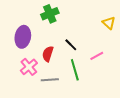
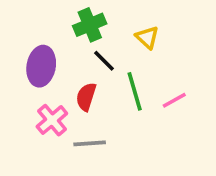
yellow triangle: (109, 23) -> (147, 37), moved
black line: (71, 45) -> (104, 61), moved
green line: (75, 70) -> (135, 91), moved

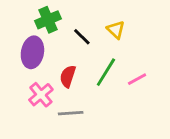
green cross: (90, 25) -> (48, 20), moved
black line: (104, 61) -> (82, 37), moved
green line: (135, 91) -> (106, 72), turned 48

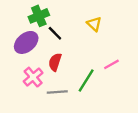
black line: (82, 37) -> (55, 33), moved
purple ellipse: (32, 52) -> (26, 42), turned 40
green line: (106, 72) -> (86, 81), moved

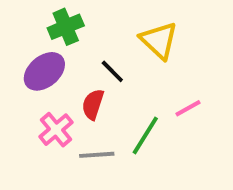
yellow triangle: (94, 24) -> (159, 40), size x1.5
black line: (55, 33) -> (112, 71), moved

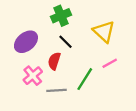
green cross: (66, 27) -> (61, 16), moved
yellow triangle: (159, 40) -> (104, 32), moved

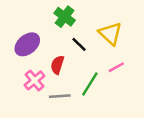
green cross: (61, 16) -> (65, 17), turned -30
black line: (66, 42) -> (79, 44), moved

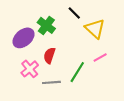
green cross: (65, 17) -> (46, 25), moved
black line: (79, 44) -> (74, 13), moved

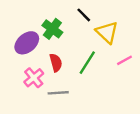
red semicircle: (49, 55) -> (56, 63), turned 147
pink line: (100, 58) -> (124, 60), moved
green line: (77, 72) -> (87, 63), moved

